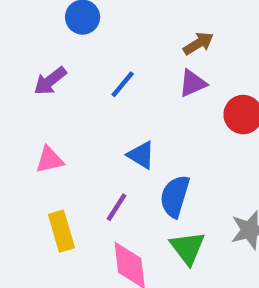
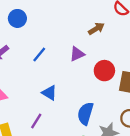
brown arrow: (198, 43) -> (96, 29), moved
blue semicircle: (175, 196) -> (85, 114), moved

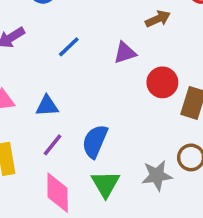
blue triangle: (49, 93) -> (47, 106), moved, turned -42
blue semicircle: (85, 114) -> (95, 141), moved

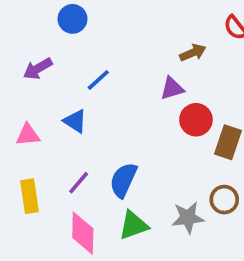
purple triangle: (125, 53) -> (172, 88), moved
blue triangle: (47, 106) -> (75, 121), moved, turned 35
green triangle: (105, 184) -> (133, 225), turned 40

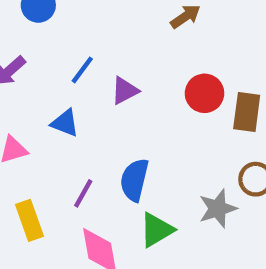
purple triangle: (172, 88) -> (125, 91), moved

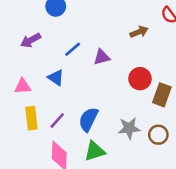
purple triangle: (125, 91) -> (102, 57), moved
gray star: (218, 209) -> (129, 128), moved
yellow rectangle: (30, 220) -> (31, 118), moved

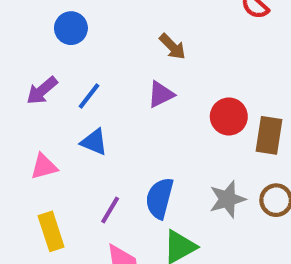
brown arrow: (139, 32) -> (172, 47), moved, turned 78
blue line: (73, 49) -> (89, 96), moved
yellow rectangle: (31, 118) -> (51, 231), moved

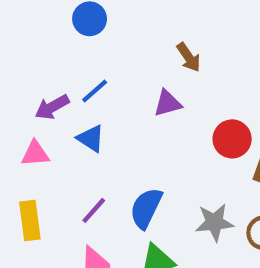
purple arrow: (42, 91) -> (52, 107), moved

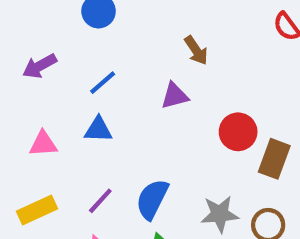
purple arrow: (52, 107) -> (40, 66), moved
blue triangle: (91, 138) -> (98, 130), turned -32
yellow rectangle: (30, 220) -> (37, 210), turned 72

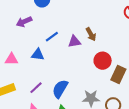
brown arrow: (196, 50) -> (91, 34), moved
purple arrow: (40, 66) -> (24, 22), moved
blue line: (103, 83) -> (52, 37), moved

